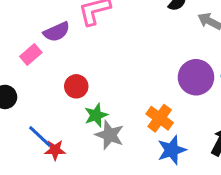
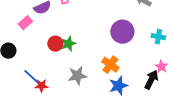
purple circle: (196, 77) -> (122, 32), moved
green star: (96, 115) -> (68, 44), moved
gray star: (110, 135) -> (77, 76), turned -30

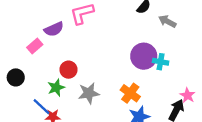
cyan cross: (158, 37) -> (161, 62), moved
green star: (68, 44) -> (56, 88), moved
gray star: (77, 76) -> (89, 93), moved

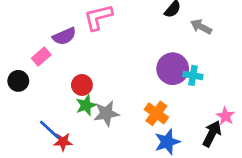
black circle: (16, 77) -> (18, 81), moved
green star: (56, 88) -> (86, 105), moved

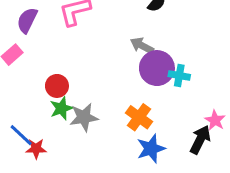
gray arrow: (201, 27) -> (142, 46), moved
purple semicircle: (64, 36) -> (27, 20), moved, turned 140

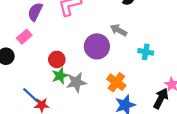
purple circle: (157, 68) -> (97, 46), moved

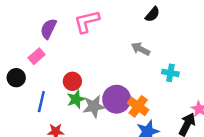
purple circle: (97, 46) -> (117, 99), moved
blue line: (31, 95) -> (41, 102), moved, turned 60

